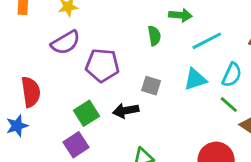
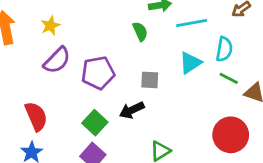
cyan line: (207, 41) -> (192, 23), turned 32

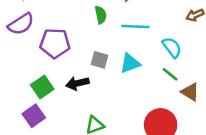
cyan line: (192, 23) -> (135, 26), moved
cyan semicircle: (224, 49) -> (172, 47), turned -60
cyan triangle: (190, 63) -> (130, 63), moved

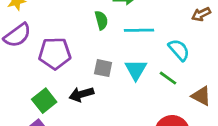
cyan triangle: (130, 63) -> (136, 70), turned -35
green line: (170, 74) -> (168, 78), moved

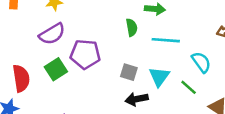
black arrow: (81, 94) -> (137, 99), moved
green square: (44, 101) -> (56, 69), moved

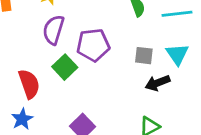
purple semicircle: (52, 34) -> (53, 30), turned 148

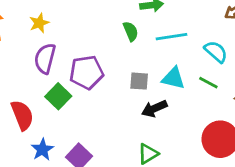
cyan triangle: (177, 54) -> (173, 78), turned -40
blue star: (22, 119) -> (42, 150), moved

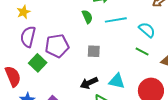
cyan triangle: (173, 78) -> (117, 81), moved
black arrow: (154, 109) -> (89, 83), moved

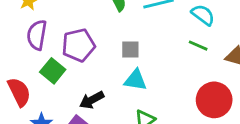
cyan triangle: (117, 81) -> (135, 80), moved
black arrow: (89, 83) -> (92, 100), moved

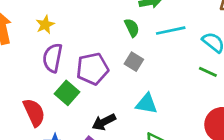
gray square: (130, 50) -> (134, 62), moved, turned 30

